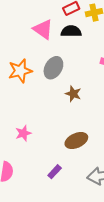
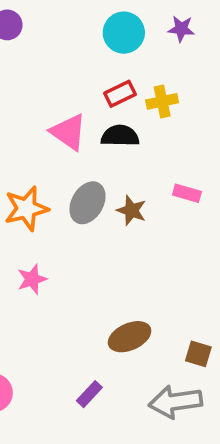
brown star: (73, 94) -> (131, 210), moved
pink star: (23, 133) -> (32, 279), moved

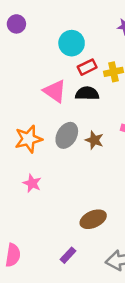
cyan circle: (124, 33) -> (72, 43), moved
pink star: (32, 279) -> (32, 183), turned -30

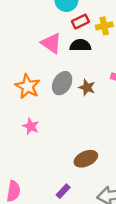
orange star: (28, 139) -> (28, 86), turned -30

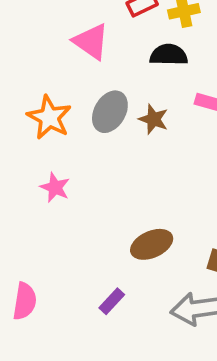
black semicircle: (80, 45) -> (169, 55), moved

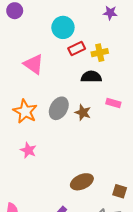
pink triangle: (91, 42) -> (34, 64), moved

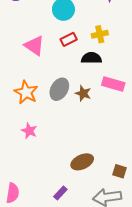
red rectangle: (77, 48) -> (69, 39), moved
pink rectangle: (113, 103) -> (113, 84), size x1.5

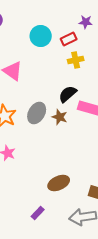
red rectangle: (69, 39) -> (69, 39), moved
black semicircle: (91, 58) -> (68, 94), moved, turned -42

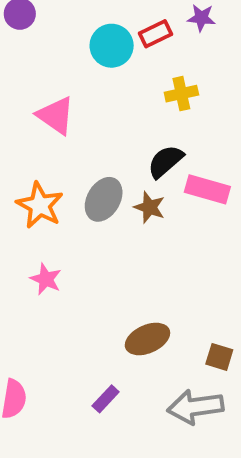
red rectangle: (69, 39) -> (155, 34), moved

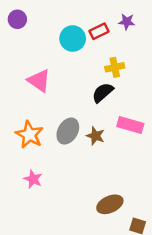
black semicircle: (165, 161) -> (103, 93), moved
brown ellipse: (147, 339) -> (110, 204), moved

